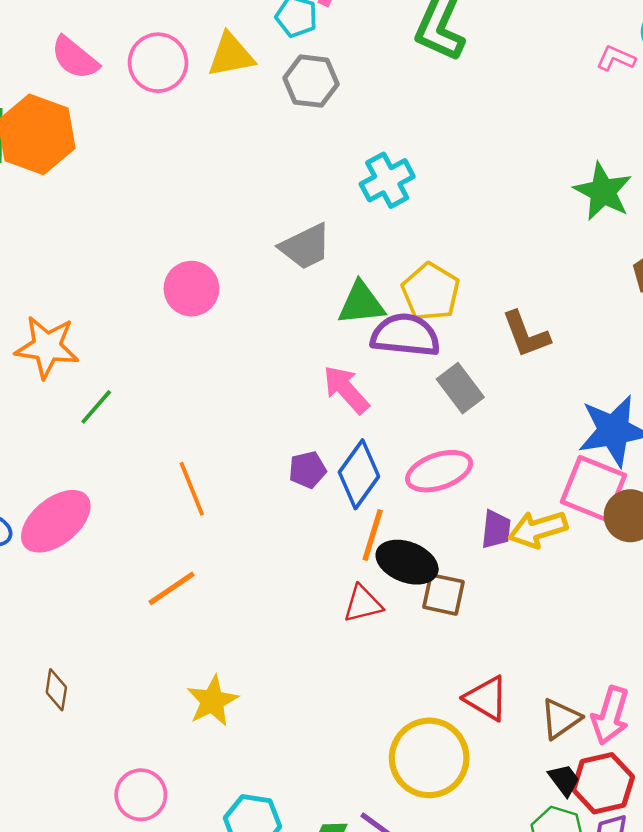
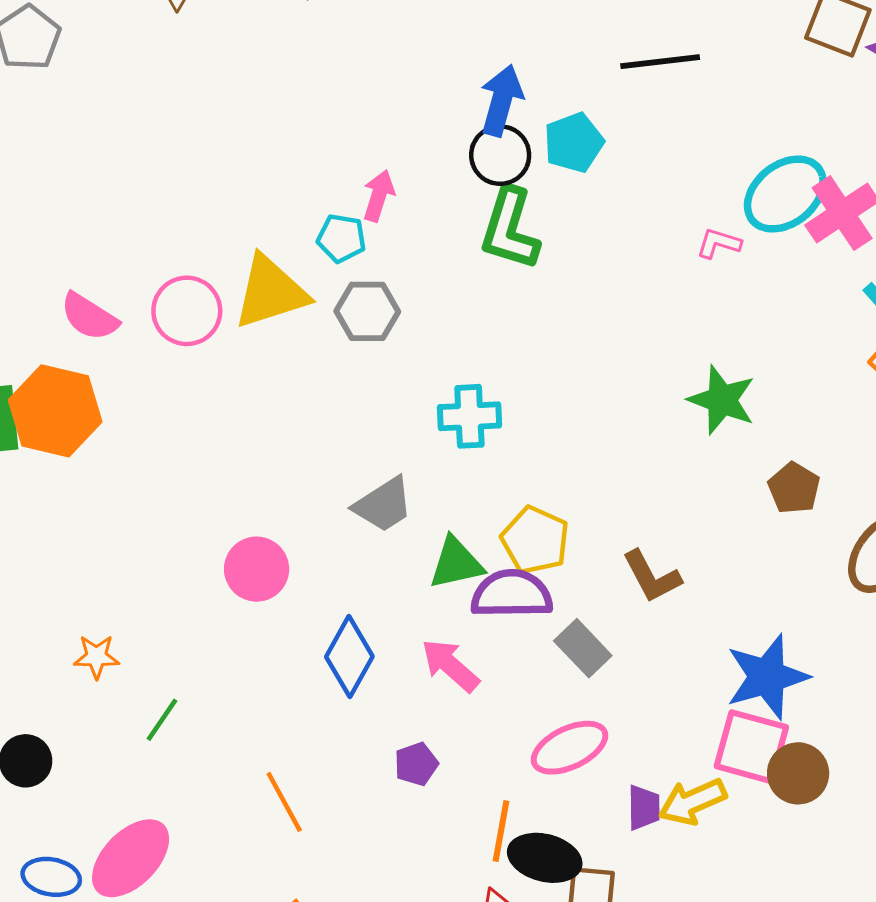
yellow triangle: (231, 55) -> (271, 292), size x1.4
cyan cross: (387, 180) -> (469, 416), turned 32
orange star: (47, 347) -> (96, 657), size x0.6
blue diamond: (359, 474) -> (349, 657), moved

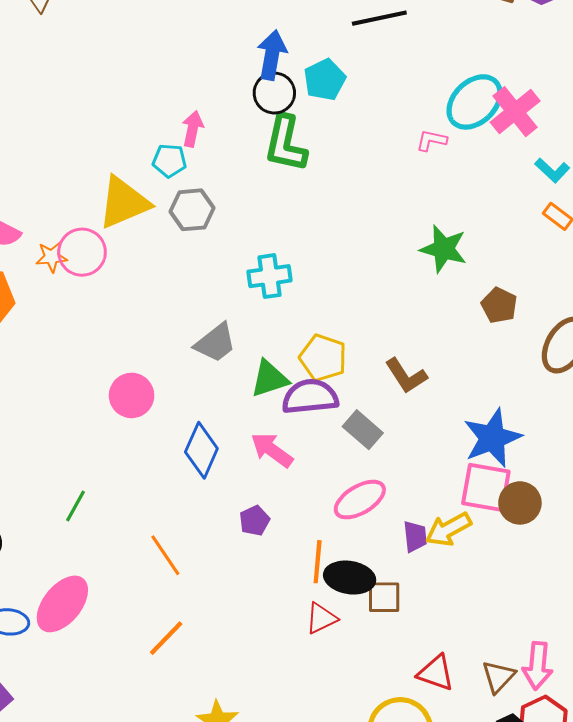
pink circle: (187, 311) -> (82, 252), moved
orange star: (96, 657) -> (52, 257), moved

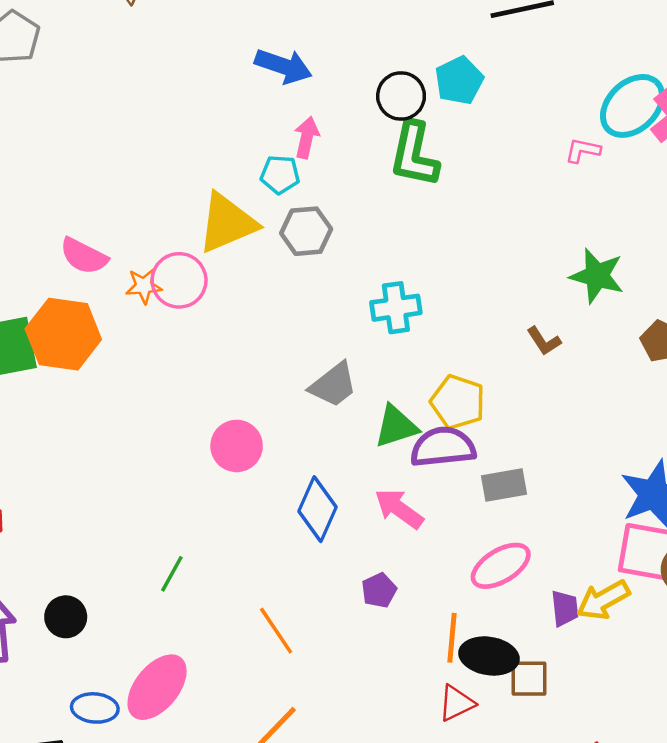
blue arrow: (272, 55) -> (283, 66), moved, turned 99
brown L-shape: (406, 376) -> (544, 341), moved, size x0.7
gray rectangle: (363, 430) -> (504, 485), turned -51

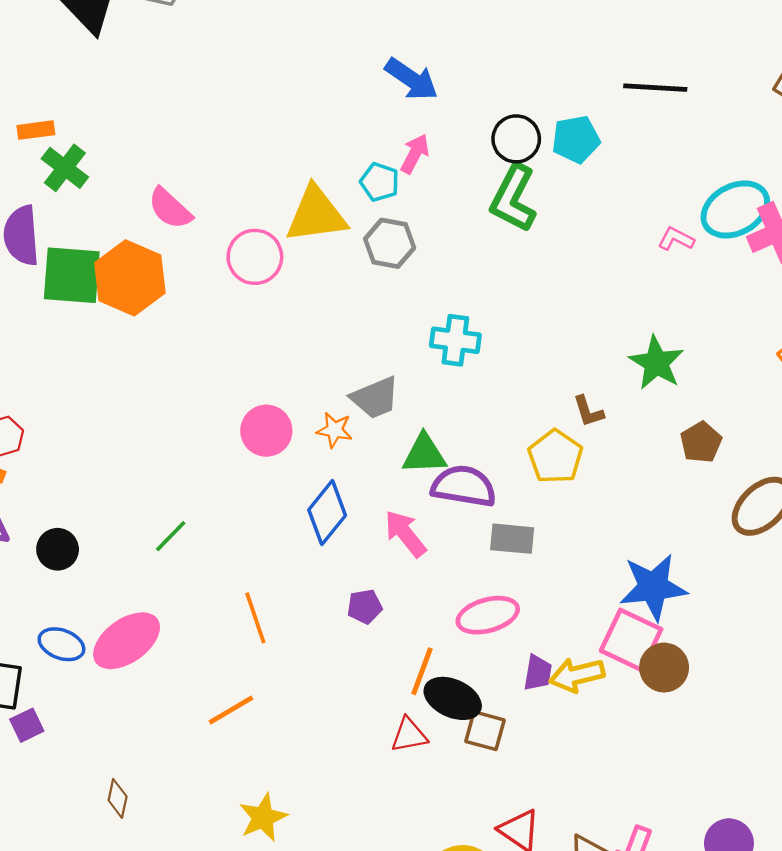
orange star: (144, 286) -> (335, 430), moved
yellow pentagon: (458, 402) -> (555, 457), moved

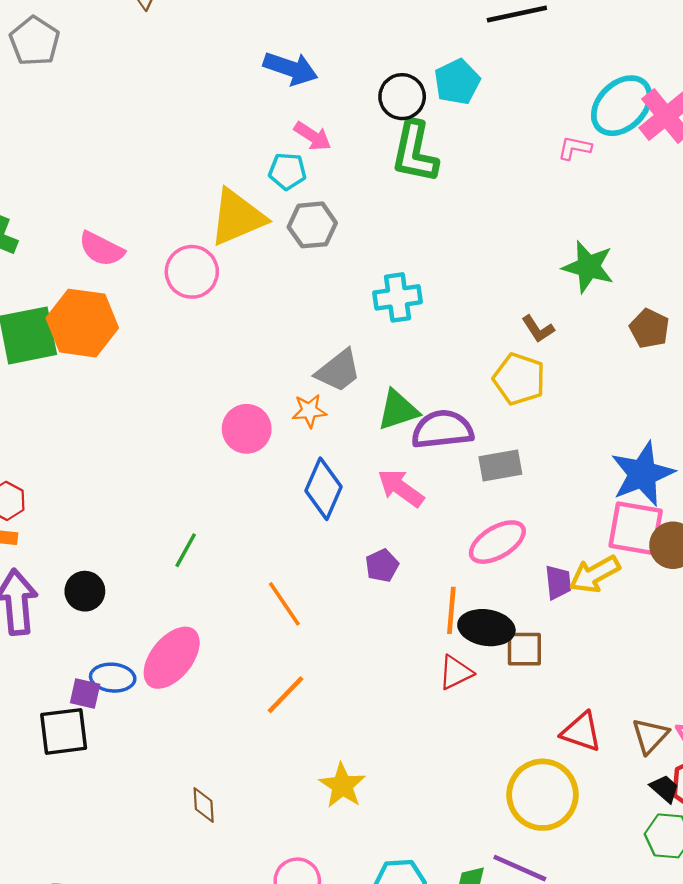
pink arrow: (415, 154) -> (313, 136), turned 111
purple square: (27, 725) -> (85, 694), moved, turned -36

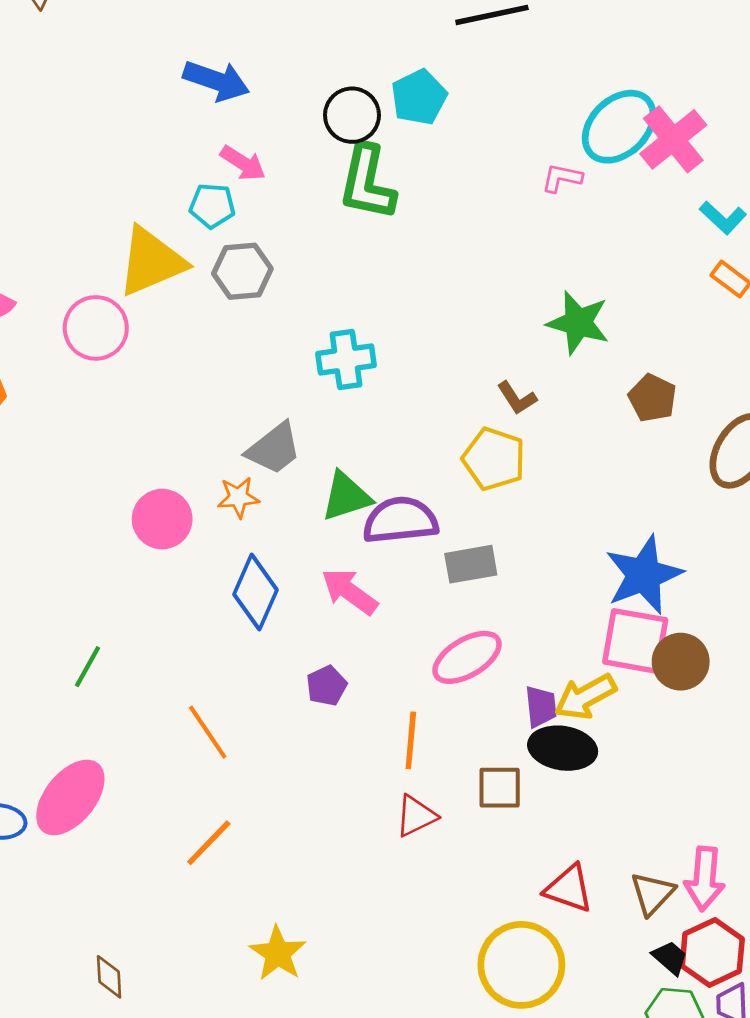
black ellipse: (486, 628) -> (563, 748), moved

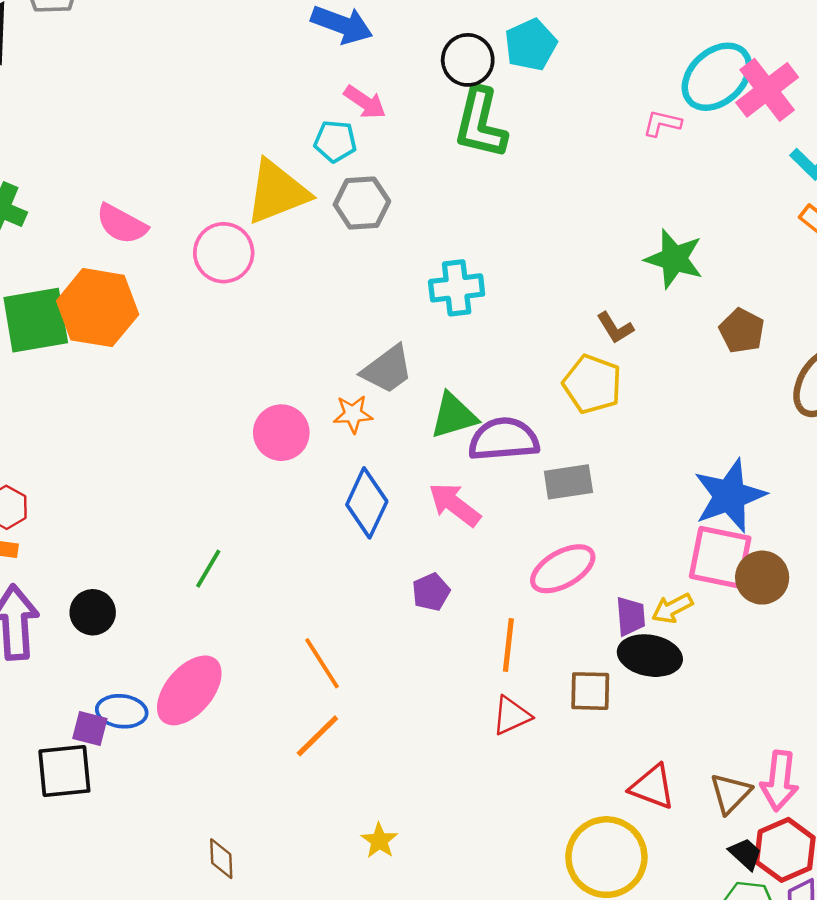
yellow arrow: (585, 697) -> (672, 608), size x0.7
orange line: (208, 732) -> (322, 663), moved
yellow star: (278, 953) -> (379, 841), size x0.7

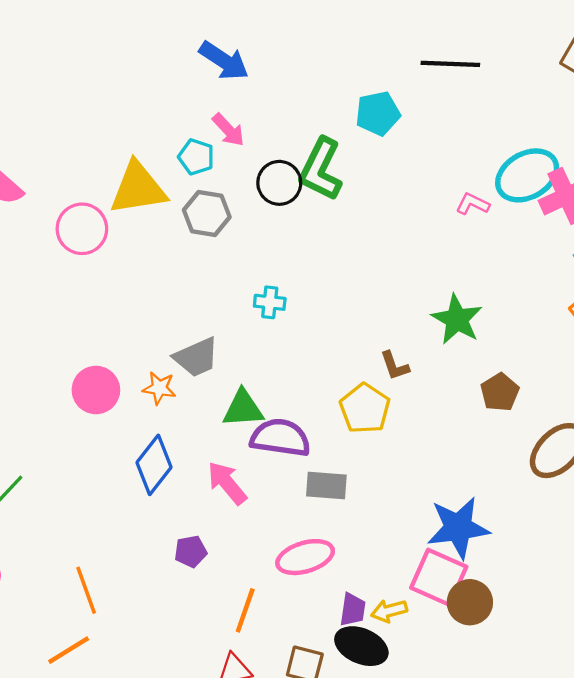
black circle: (468, 60) -> (279, 183), moved
cyan cross: (457, 288) -> (270, 302), size x0.7

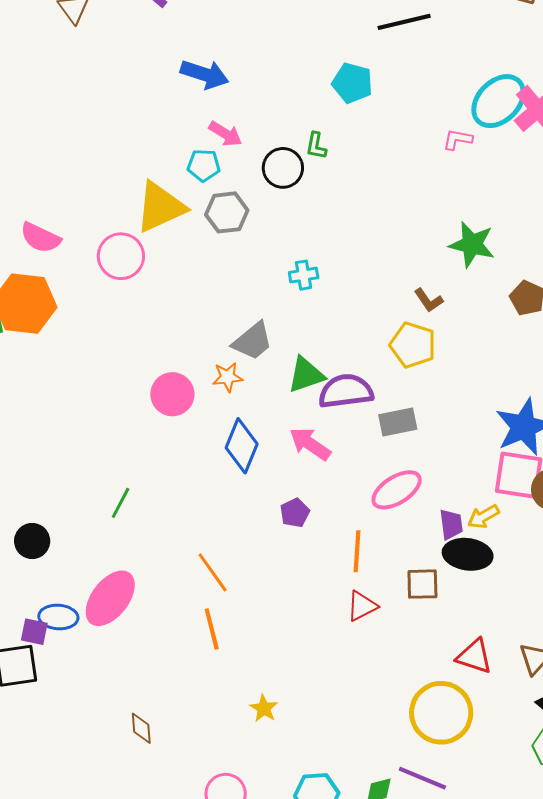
cyan pentagon: (378, 113) -> (352, 83), turned -30
green L-shape: (321, 169) -> (316, 146), size x0.5
orange line: (69, 650) -> (212, 629), turned -57

